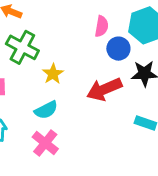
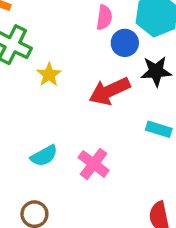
cyan semicircle: (46, 110) -> (44, 156), moved
pink cross: (45, 143) -> (94, 164), moved

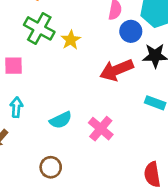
yellow star: (49, 75) -> (71, 40), moved

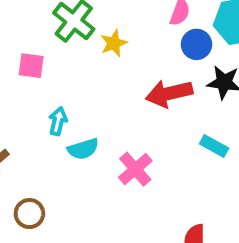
cyan arrow: (16, 107) -> (58, 121), moved
brown circle: (51, 167) -> (29, 214), moved

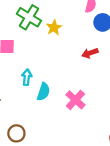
red arrow: (169, 93) -> (90, 53), size x0.6
cyan semicircle: (83, 149) -> (43, 92), turned -48

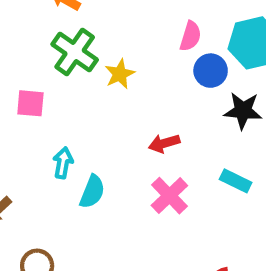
red arrow: (90, 53) -> (164, 143), moved
pink cross: (75, 100) -> (169, 196), moved

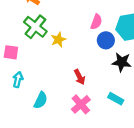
red arrow: (164, 143) -> (80, 77), turned -104
cyan arrow: (63, 163) -> (18, 80), moved

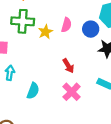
pink semicircle: (96, 22) -> (66, 25), moved
green cross: (35, 27) -> (23, 21), turned -30

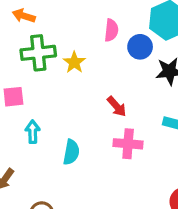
pink semicircle: (66, 25) -> (111, 30), moved
pink cross: (72, 92) -> (128, 144), turned -30

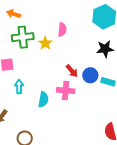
pink semicircle: (111, 30) -> (62, 30), moved
blue circle: (140, 47) -> (90, 75), moved
pink cross: (128, 144) -> (66, 91), moved

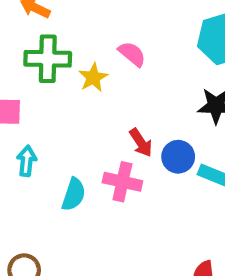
pink semicircle: (62, 30) -> (132, 54), turned -64

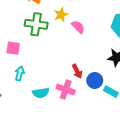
yellow star: (93, 77) -> (61, 15), moved
cyan semicircle: (74, 194) -> (41, 93), turned 56

